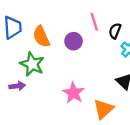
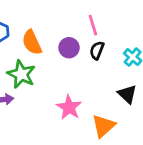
black semicircle: (115, 31) -> (97, 50), moved

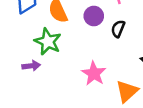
black semicircle: (97, 50) -> (118, 29), moved

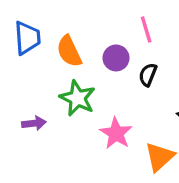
green star: (48, 42) -> (77, 98), moved

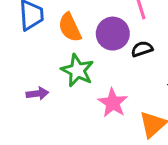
purple circle: (116, 58) -> (113, 34), size x1.4
black semicircle: (148, 75) -> (142, 49), turned 50

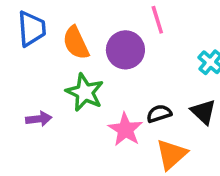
black semicircle: (142, 49) -> (159, 114), moved

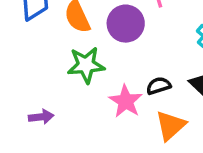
green star: (85, 92) -> (86, 65), turned -30
purple arrow: (39, 119) -> (41, 117), moved

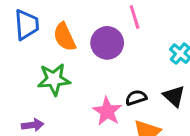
green star: (86, 65) -> (54, 79), moved

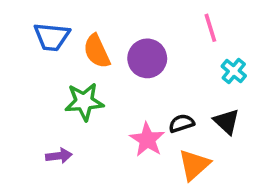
pink line: (135, 17) -> (210, 28), moved
blue trapezoid: (27, 25) -> (52, 37), turned 100

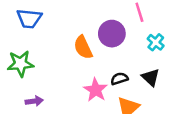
orange semicircle: (97, 51) -> (83, 47), moved
purple circle: (147, 58) -> (112, 34), moved
green star: (84, 102) -> (20, 64), moved

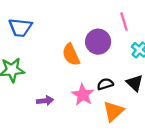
purple arrow: (34, 101) -> (45, 101), moved

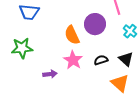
pink star: (83, 95) -> (73, 60), moved
orange triangle: (113, 111) -> (120, 83), moved, turned -36

